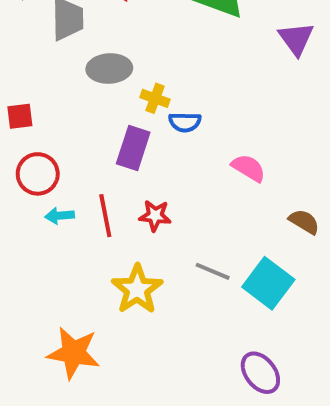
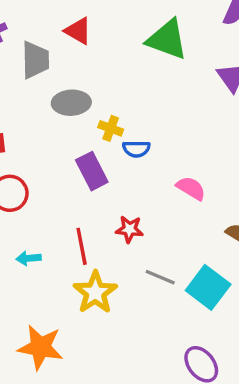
purple rectangle: (133, 148) -> (92, 171), turned -45
cyan arrow: (60, 216) -> (29, 258), moved
red line: (105, 216) -> (82, 246), moved
red star: (155, 216) -> (129, 229), moved

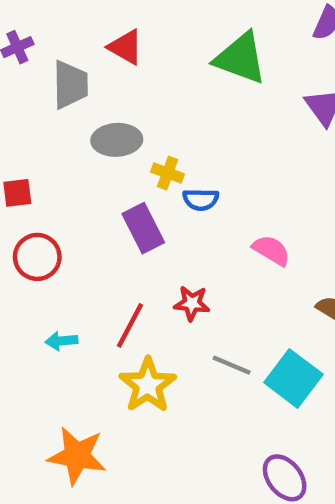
red line: (82, 246) -> (130, 325), turned 39

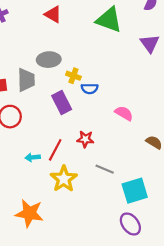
gray trapezoid: (70, 85) -> (26, 80), moved
cyan arrow: (62, 341) -> (33, 157), moved
cyan square: (293, 378) -> (135, 191), moved, turned 36

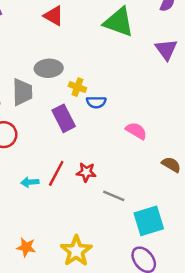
red star: (85, 139) -> (86, 172), moved
yellow star: (64, 179) -> (76, 251), moved
orange star: (29, 213) -> (26, 247), size x0.6

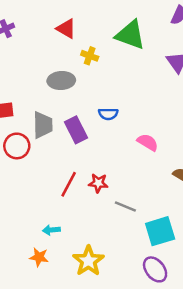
yellow cross: (77, 87) -> (90, 56), moved
gray trapezoid: (22, 92) -> (43, 125), moved
cyan arrow: (30, 182) -> (51, 230), moved

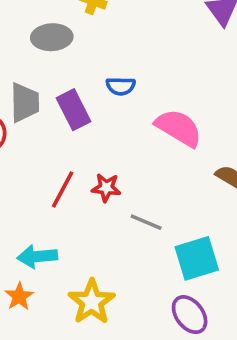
pink semicircle: (148, 142) -> (179, 128), size x1.5
cyan arrow: (51, 230) -> (37, 257), size x1.5
orange star: (39, 257) -> (19, 296), turned 30

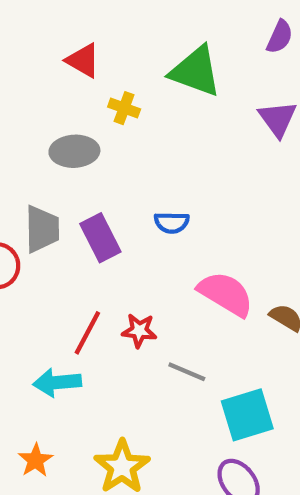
blue semicircle: (121, 86) -> (172, 223), moved
pink semicircle: (179, 128) -> (226, 294), moved
cyan arrow: (37, 257) -> (57, 382), moved

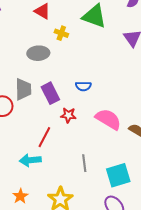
red star: (139, 331) -> (68, 115), moved
gray line: (187, 372) -> (84, 163), moved, turned 60

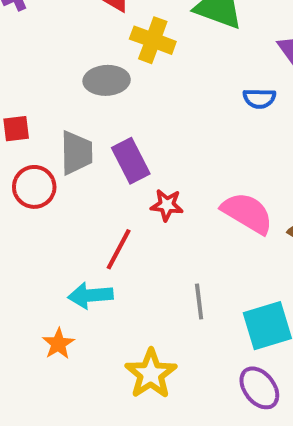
yellow cross: (61, 33) -> (153, 40), size x1.5
blue semicircle: (83, 86) -> (259, 98), moved
orange star: (20, 196) -> (58, 344), moved

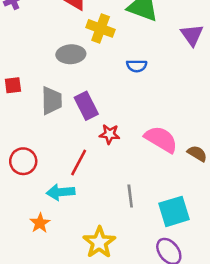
blue semicircle: (259, 98) -> (137, 66), moved
red circle: (34, 187) -> (23, 161), moved

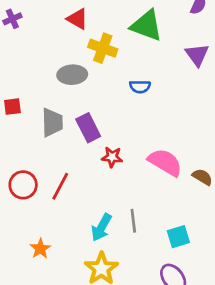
red line: (79, 162) -> (60, 186), moved
cyan arrow: (61, 192) -> (101, 227), moved, turned -56
cyan square: (174, 211) -> (178, 237), size x0.7

